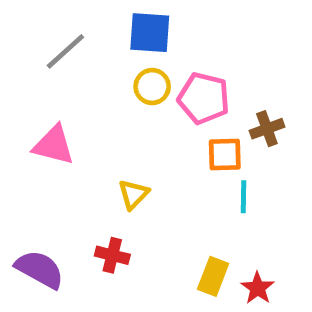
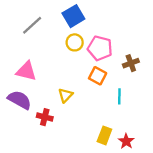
blue square: (150, 33) -> (73, 16), turned -35
orange square: (225, 154) -> (98, 76), moved, turned 30
red cross: (112, 255) -> (45, 117), moved
purple semicircle: (40, 269) -> (19, 100), moved

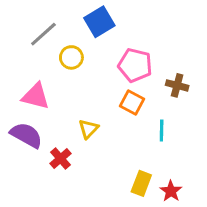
yellow circle: (75, 42) -> (71, 57), moved
brown cross: (131, 63) -> (177, 85), turned 35
red cross: (45, 117) -> (61, 158), turned 35

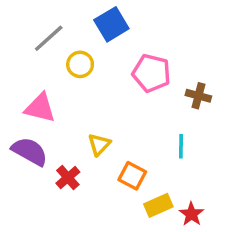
orange square: (132, 102) -> (132, 176), moved
yellow rectangle: (141, 183) -> (158, 205), turned 45

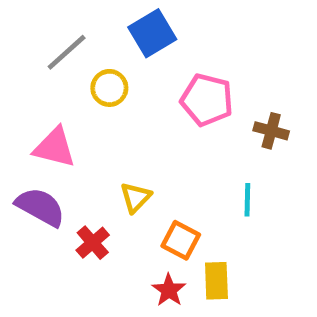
yellow rectangle: (158, 205) -> (216, 281), turned -68
red star: (191, 214) -> (169, 290), moved

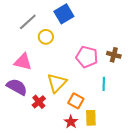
pink pentagon: (207, 100) -> (87, 57), moved
yellow triangle: (136, 197) -> (57, 83), size x1.5

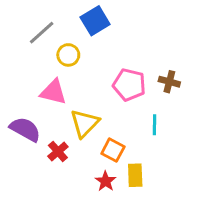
pink triangle: (23, 62) -> (53, 92), moved

